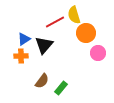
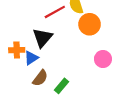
blue triangle: (24, 39) -> (31, 58), moved
pink circle: (98, 53) -> (103, 59), moved

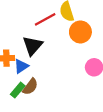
green rectangle: (62, 86) -> (18, 90), moved

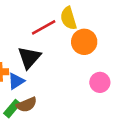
brown semicircle: (30, 87) -> (27, 105), turned 30

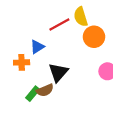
black triangle: (29, 58) -> (58, 72), moved
blue triangle: (16, 81) -> (37, 47), moved

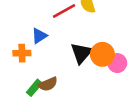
orange circle: (94, 37) -> (102, 54), moved
black triangle: (58, 72) -> (81, 53), moved

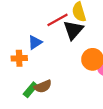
black triangle: (81, 53) -> (73, 30), moved

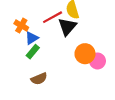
orange cross: (19, 58) -> (21, 25), moved, turned 32
green rectangle: (30, 90) -> (33, 52), moved

